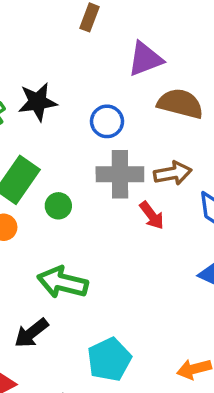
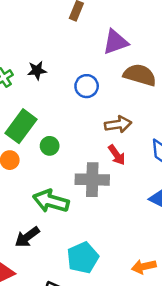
black star: (38, 102) -> (37, 70), size x0.7
brown arrow: (173, 173) -> (118, 124), moved
gray cross: (120, 174) -> (92, 180), moved

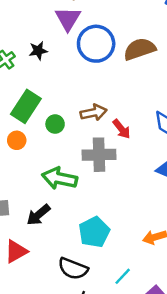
purple triangle: (116, 42) -> (68, 19), moved, turned -36
brown semicircle: (140, 75) -> (140, 49), turned -32
blue circle: (87, 86) -> (96, 44), moved, size x1.6
brown arrow: (118, 124) -> (94, 113), moved

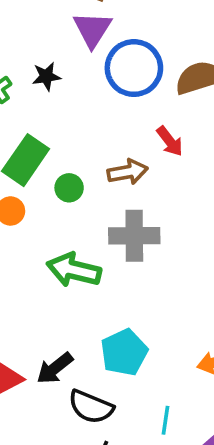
red arrow: (122, 129) -> (170, 141), moved
black arrow: (38, 215) -> (55, 368), moved
cyan line: (123, 276) -> (165, 420), turned -36

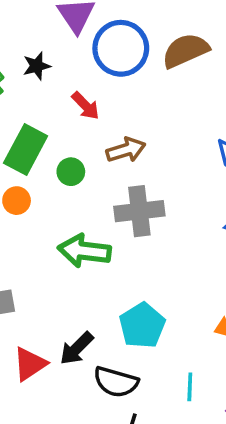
red arrow: (170, 141) -> (86, 106), moved

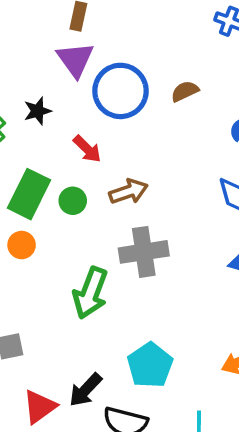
brown semicircle: (185, 51) -> (185, 91), size x0.6
green circle: (71, 172) -> (73, 201), moved
green arrow: (84, 251) -> (90, 293), turned -75

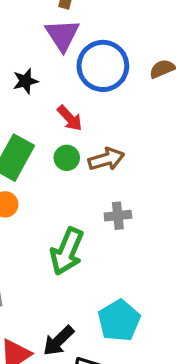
green circle: (73, 201) -> (67, 158), moved
gray cross: (144, 252) -> (118, 216), size x0.6

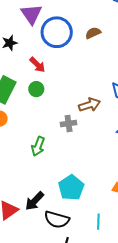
brown arrow: (106, 159) -> (90, 105), moved
green arrow: (67, 251) -> (38, 146), size x0.7

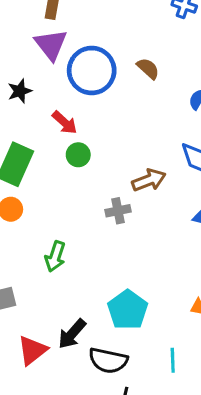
brown semicircle: (93, 33) -> (148, 68), turned 70
green circle: (36, 89) -> (78, 155), moved
green arrow: (38, 146) -> (55, 256), moved

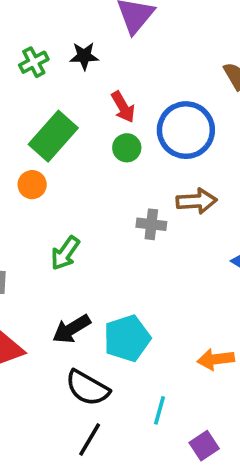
blue circle: (92, 70) -> (186, 130), moved
black arrow: (72, 334) -> (71, 329), moved

